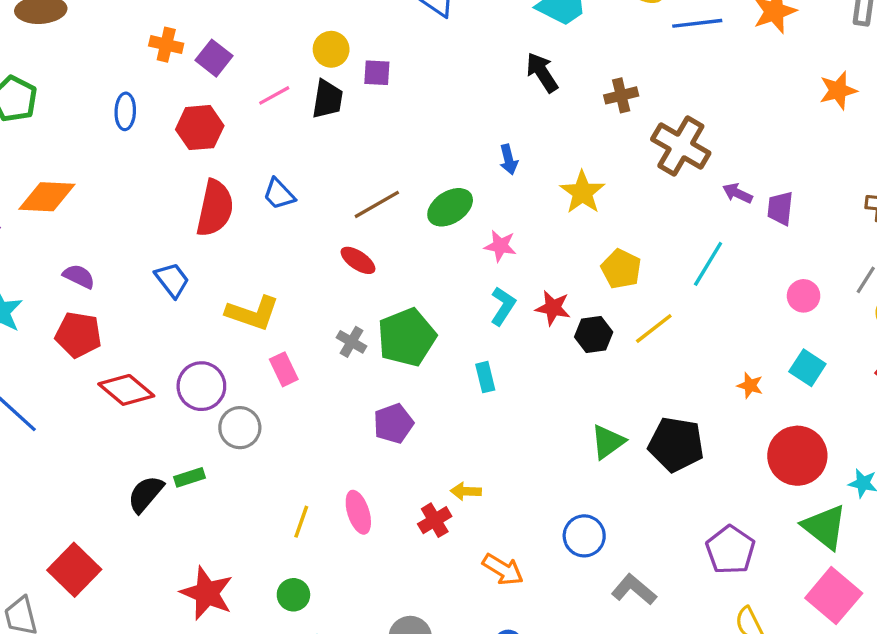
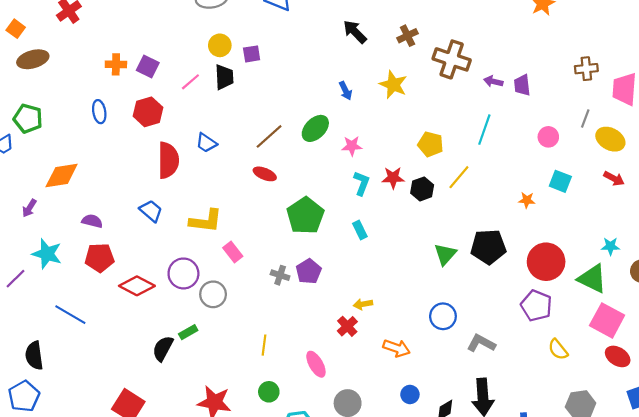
yellow star: (582, 192) -> (393, 85), moved
gray cross: (352, 342) -> (280, 275), moved
red circle: (797, 456) -> (546, 262), moved
pink ellipse: (358, 512) -> (316, 364), moved

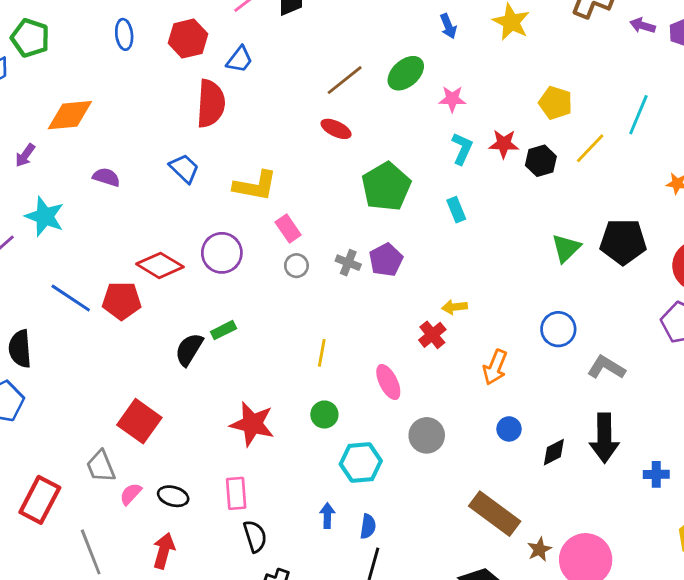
cyan line: (484, 130) -> (638, 115), moved
blue trapezoid: (206, 143) -> (240, 59), moved, turned -90
red pentagon: (100, 258) -> (122, 301), moved
gray circle: (213, 294) -> (296, 266), moved, size x0.7
orange arrow: (397, 348) -> (495, 367), turned 90

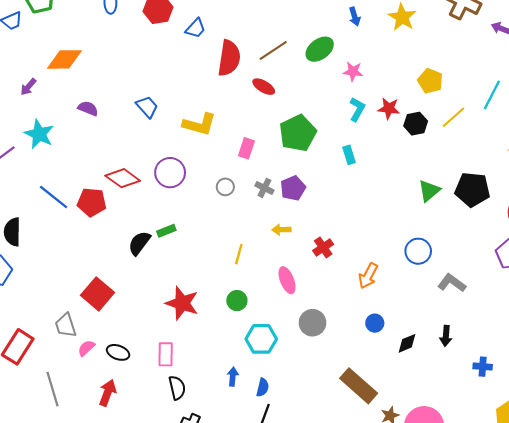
red semicircle: (211, 104) -> (229, 58), moved
pink rectangle: (288, 229) -> (246, 148), moved, turned 48
yellow arrow: (455, 307) -> (281, 230), moved
black arrow: (604, 438) -> (446, 336), size x0.6

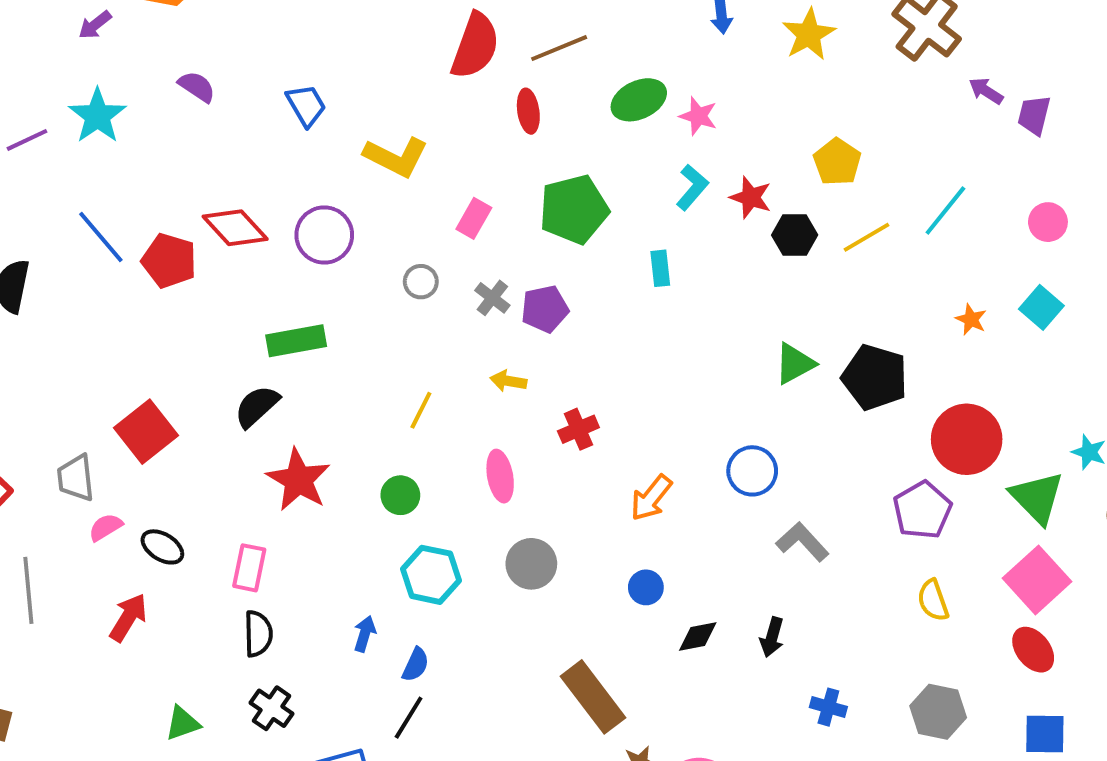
green ellipse: (320, 49) -> (639, 100), moved
red ellipse: (264, 87) -> (528, 111), turned 40
green rectangle: (166, 231) -> (296, 341), size x1.6
black semicircle: (139, 243) -> (257, 406), moved

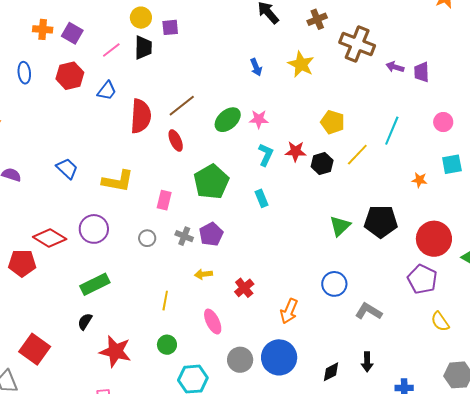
cyan square: (1041, 307) -> (452, 164), turned -35
black semicircle: (257, 406) -> (85, 322), size x0.7
blue circle: (646, 587) -> (279, 357), moved, size x2.0

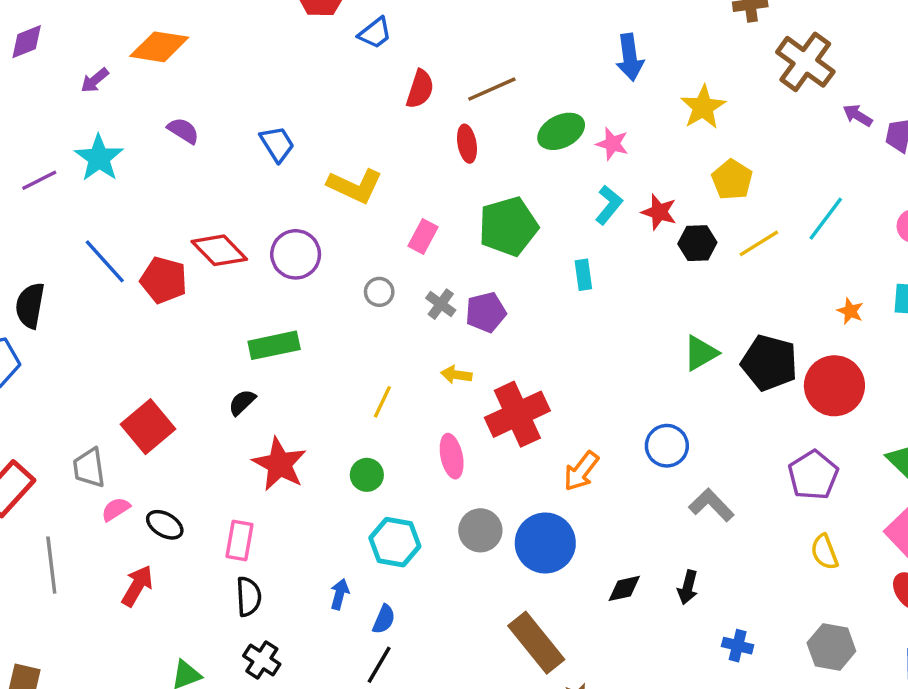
yellow star: (301, 64) -> (703, 107), moved
blue arrow: (256, 67) -> (630, 57), size x1.5
red semicircle: (141, 116) -> (420, 89), size x0.7
red circle: (434, 239) -> (834, 386), moved
red cross: (244, 288) -> (517, 414), size x1.8

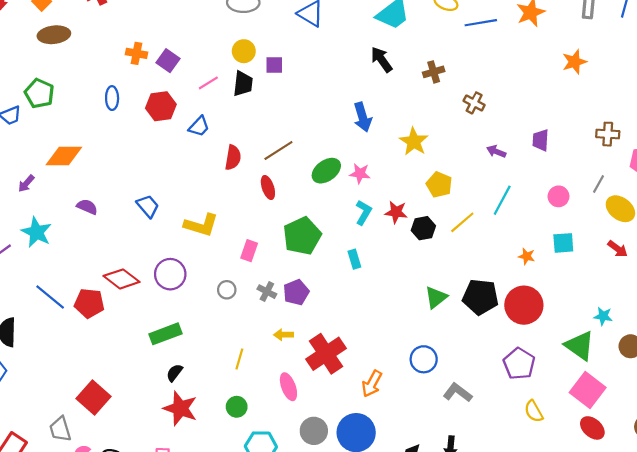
brown cross: (805, 62) -> (474, 103), size x0.6
purple arrow: (858, 115) -> (496, 151), moved
black semicircle: (242, 402) -> (175, 373), moved

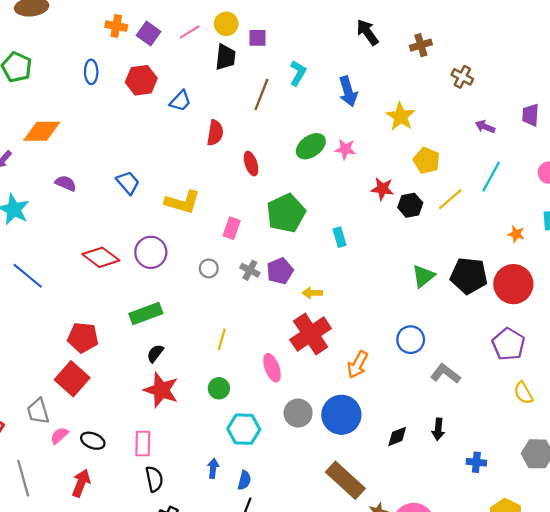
pink line: (208, 83) -> (190, 32), moved
brown line: (278, 151) -> (261, 95), moved, turned -36
cyan L-shape: (364, 212) -> (298, 73), moved
red pentagon: (89, 303) -> (83, 337), moved
yellow arrow: (284, 335) -> (312, 293), moved

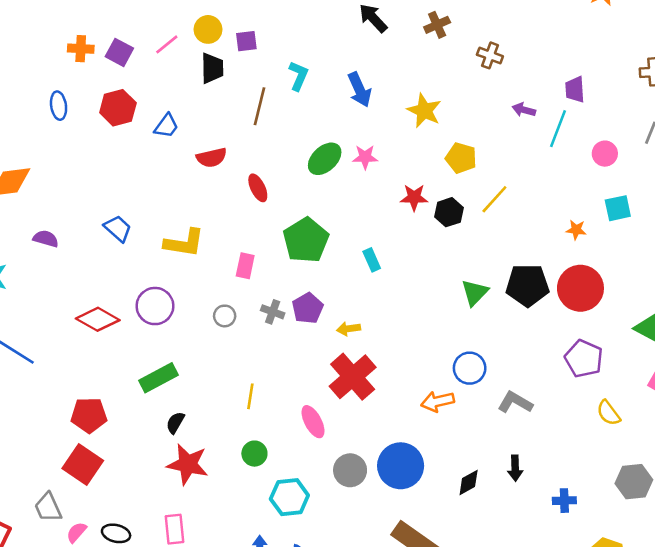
red semicircle: (215, 133) -> (212, 158), turned 75
cyan line: (491, 177) -> (558, 129), moved
orange arrow: (358, 365) -> (438, 402), moved, turned 56

